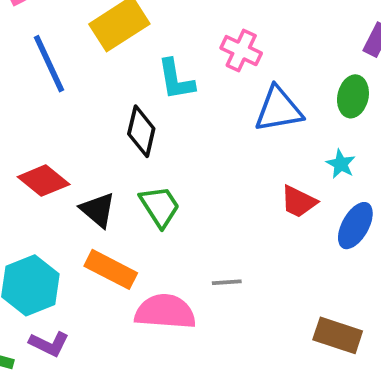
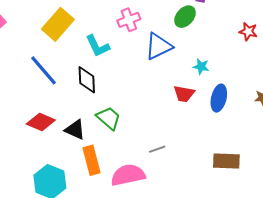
pink cross: (241, 51) -> (129, 20), turned -30
blue line: (49, 64) -> (44, 70), moved
green ellipse: (353, 96) -> (185, 17), moved, turned 45
orange rectangle: (111, 269) -> (92, 160), turned 64

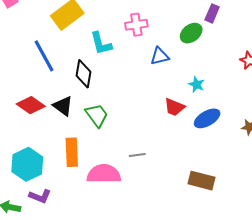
blue triangle: (159, 46) -> (160, 56), size x0.7
blue ellipse: (219, 98) -> (207, 118), turned 35
black triangle: (75, 130) -> (63, 106), moved

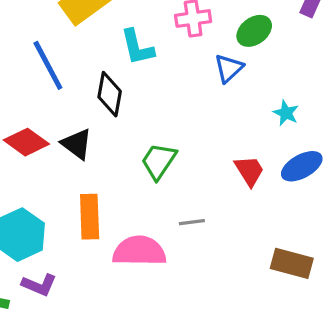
green ellipse: (191, 33) -> (254, 31), moved
blue triangle: (160, 56) -> (229, 68), turned -30
red trapezoid: (174, 107) -> (249, 171), moved, turned -145
green trapezoid: (97, 115) -> (159, 161), moved, turned -110

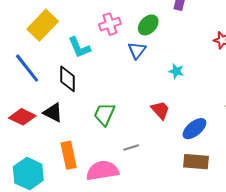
blue ellipse: (302, 166) -> (194, 129), moved

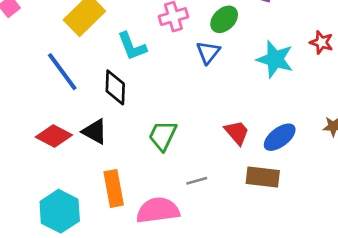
cyan star: (176, 71) -> (275, 59), moved, size x1.8
blue ellipse: (194, 129) -> (280, 137), moved
brown rectangle: (196, 162) -> (263, 177), moved

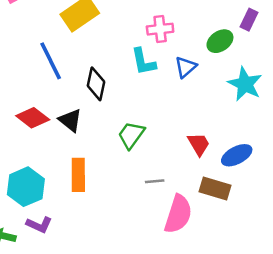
green ellipse: (224, 19) -> (220, 41), moved
cyan L-shape: (132, 46) -> (143, 62), moved
pink semicircle: (158, 210) -> (178, 214), moved, turned 105

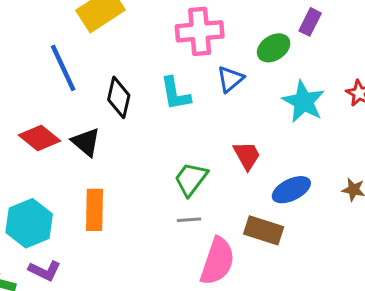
pink cross: (160, 29) -> (200, 31), size x1.4
cyan L-shape: (143, 62) -> (175, 94), moved
green trapezoid: (131, 135) -> (191, 179), moved
red trapezoid: (199, 144) -> (247, 155), moved

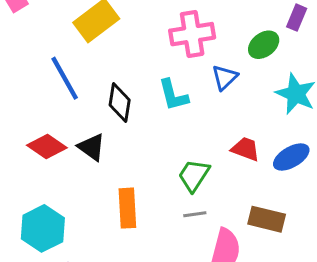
red trapezoid: (247, 155) -> (246, 149), turned -36
blue ellipse: (291, 190) -> (291, 157), moved
orange rectangle: (95, 210) -> (127, 208), moved

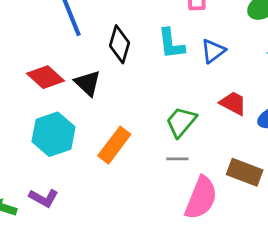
blue triangle: (225, 77) -> (213, 51), moved
orange rectangle: (127, 208) -> (114, 145), turned 33
cyan hexagon: (43, 228) -> (54, 134), moved

